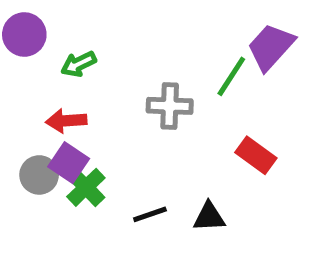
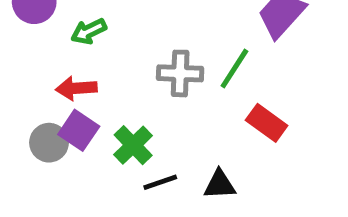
green line: (231, 76) -> (234, 68), moved
green cross: (86, 187) -> (133, 145), moved

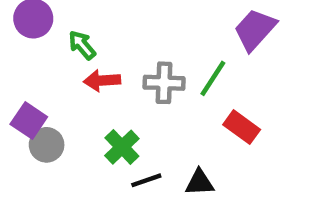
green arrow: (89, 31) -> (82, 45), turned 76
red arrow: (76, 88) -> (102, 81), moved
purple square: (79, 130) -> (29, 120), moved

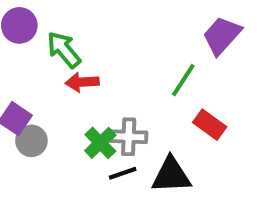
green arrow: (82, 45) -> (64, 50), size x1.4
gray cross: (164, 83) -> (129, 137), moved
black triangle: (200, 183) -> (171, 175), size x1.5

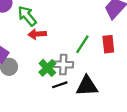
green line: (183, 80) -> (82, 44), moved
red rectangle: (210, 125) -> (108, 44), moved, turned 48

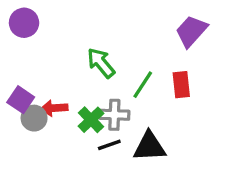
green arrow: (27, 16) -> (101, 63), moved
red arrow: (37, 34) -> (54, 108), moved

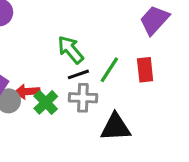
green cross: (91, 120) -> (46, 102), moved
black line: (109, 145) -> (78, 74), moved

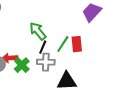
red rectangle: (145, 70) -> (77, 44), moved
black line: (78, 74) -> (43, 47), turned -48

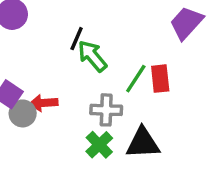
black line: (43, 47) -> (77, 39), moved
green cross: (22, 65) -> (99, 145), moved

